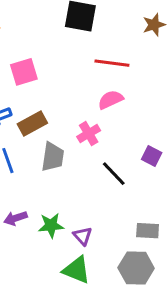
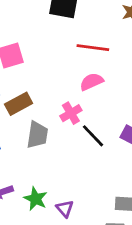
black line: (114, 174) -> (93, 136), moved
green star: (51, 225) -> (36, 199), turned 30

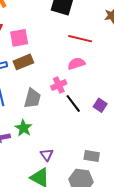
brown rectangle: (19, 104) -> (23, 62), moved
green star: (36, 199) -> (23, 128), moved

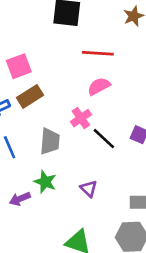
purple triangle: (47, 155) -> (89, 189), moved

